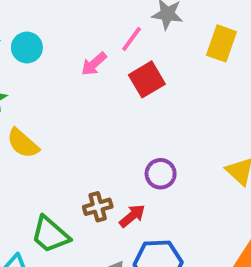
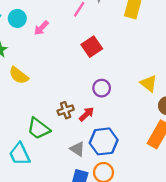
pink arrow: (94, 64) -> (41, 28), moved
red square: (147, 79) -> (92, 47), moved

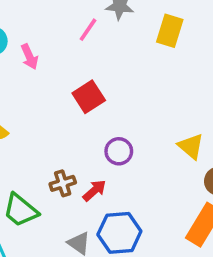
pink arrow: (41, 28) -> (29, 57), turned -70
red square: (92, 47) -> (89, 97), moved

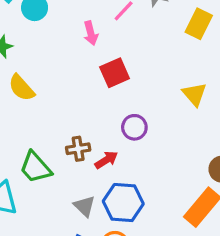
pink arrow: (29, 57) -> (91, 33), moved
yellow triangle: (191, 146) -> (194, 94), moved

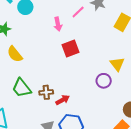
purple circle: (134, 127) -> (104, 81), moved
green trapezoid: (35, 167) -> (22, 88), moved

